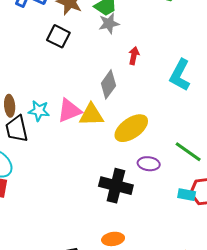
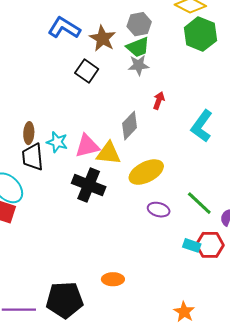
black cross: (116, 186) -> (89, 185), moved

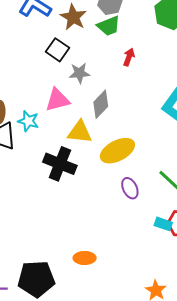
gray star: (138, 65) -> (79, 73), moved
red arrow: (159, 101) -> (129, 57), moved
pink triangle: (87, 146) -> (57, 100), moved
purple ellipse: (159, 210) -> (130, 188), turned 50

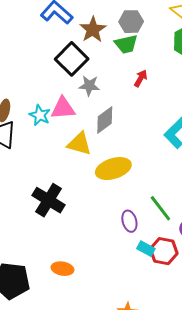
black square: (58, 50) -> (72, 59), size x1.4
cyan star: (28, 121) -> (40, 115), moved
black cross: (60, 164) -> (49, 200), moved
purple ellipse: (130, 188) -> (129, 221), moved

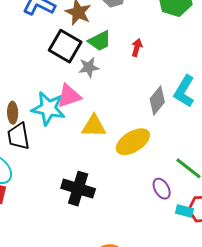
green trapezoid: (126, 44) -> (100, 41), moved
cyan star: (40, 115) -> (48, 108), size x1.6
gray diamond: (105, 120) -> (157, 101), moved

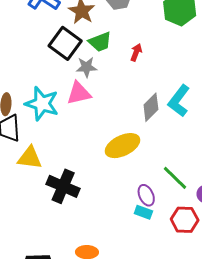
pink triangle: (69, 96) -> (79, 93), moved
yellow triangle: (94, 126) -> (30, 158), moved
cyan rectangle: (184, 211) -> (143, 212), moved

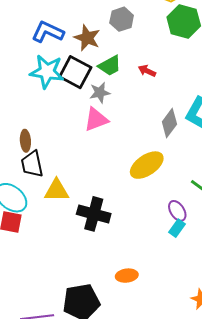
red arrow: (136, 52) -> (147, 71), turned -78
cyan star: (42, 104) -> (47, 72), moved
cyan rectangle: (143, 212) -> (177, 228), turned -66

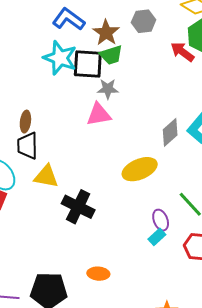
green trapezoid: (110, 66) -> (111, 55), moved
red arrow: (147, 71) -> (182, 52), moved, size x1.4
black square: (75, 72) -> (88, 64), turned -36

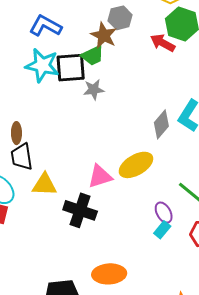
brown star: (106, 33) -> (104, 35), moved
pink triangle: (99, 114) -> (100, 176), moved
orange ellipse: (98, 274) -> (109, 274), size x1.5

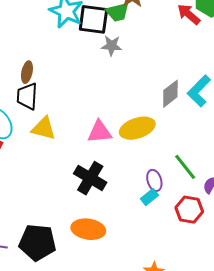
black cross: (80, 210) -> (90, 178), moved

